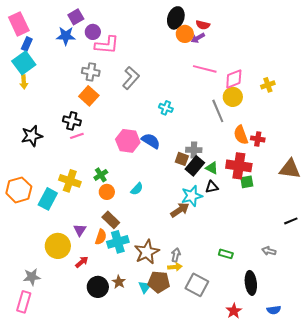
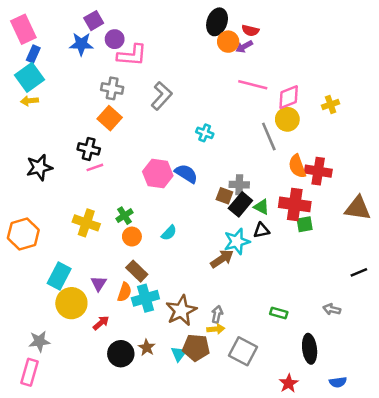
yellow arrow: (24, 82) -> (30, 101), turned 88
red cross: (258, 139) -> (318, 171), size x1.5
cyan rectangle: (48, 199) -> (59, 276), moved

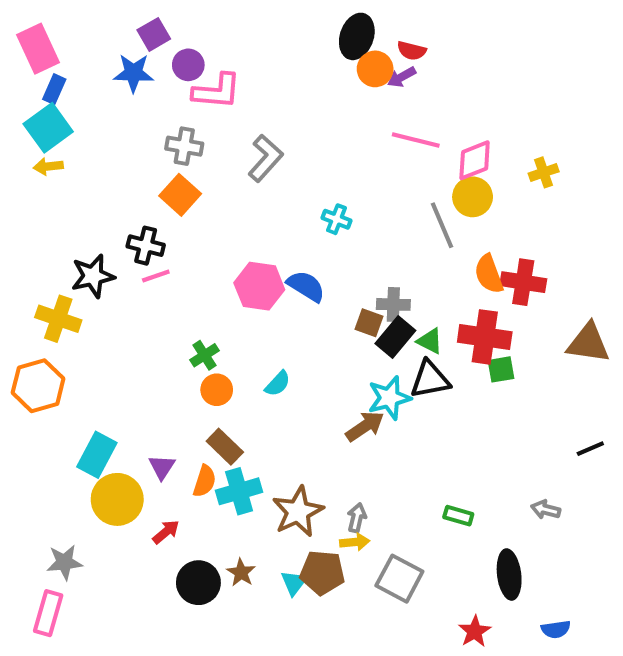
black star: (39, 167) -> (93, 276), moved
yellow cross: (86, 223) -> (58, 319), moved
black triangle: (261, 230) -> (430, 380), size x1.5

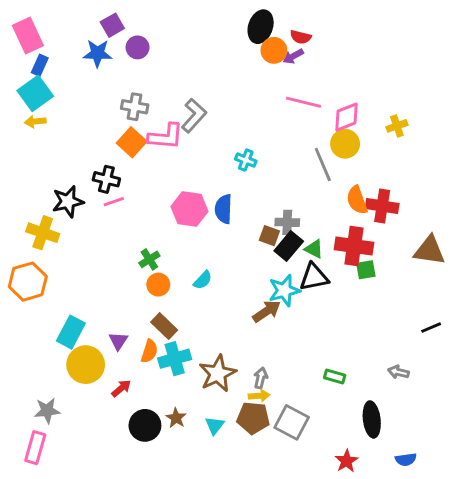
pink L-shape: (217, 91) -> (166, 136), moved
blue semicircle: (306, 286) -> (224, 209), turned -120
brown pentagon: (322, 572) -> (253, 418), moved

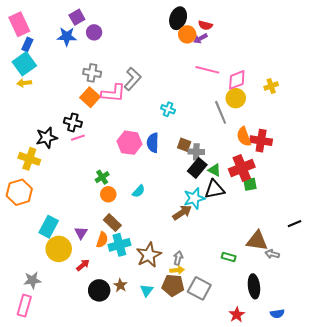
brown square: (269, 236) -> (184, 145), moved
red cross: (354, 246) -> (242, 168), turned -30
brown triangle: (430, 250) -> (257, 241), moved

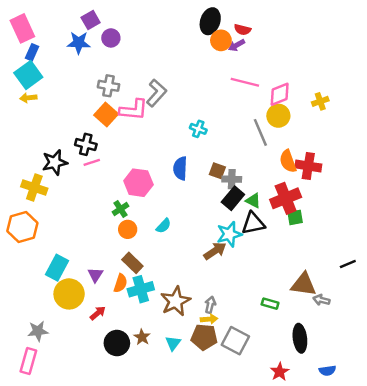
pink hexagon: (130, 143) -> (138, 183), moved

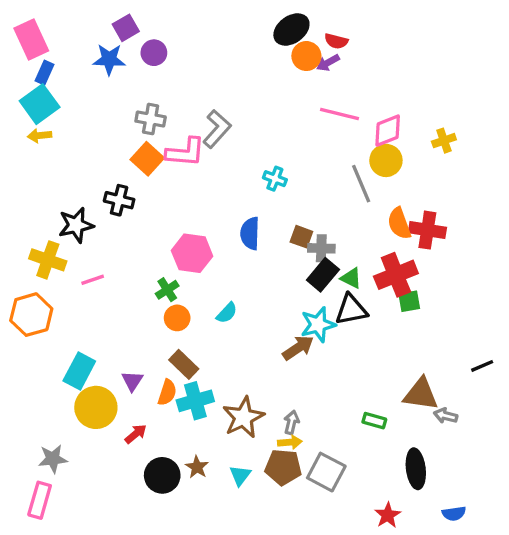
black ellipse: (210, 21) -> (291, 29), turned 35
pink line: (92, 162) -> (93, 280), moved

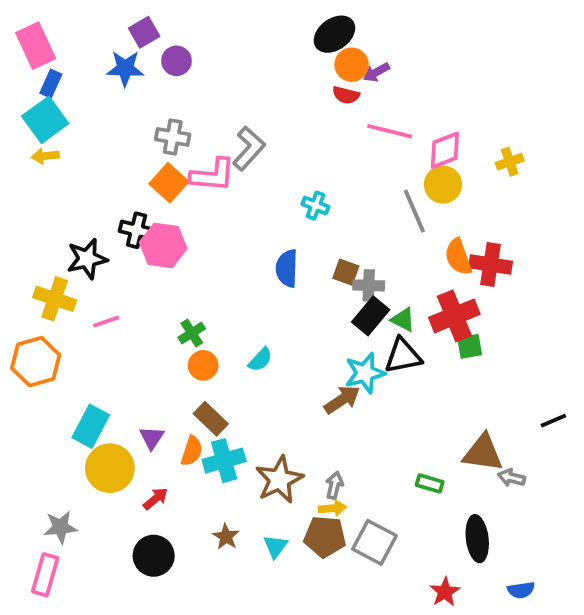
red semicircle: (336, 41) -> (346, 95), moved
pink hexagon: (192, 253) -> (163, 245), moved
black circle: (162, 475) -> (154, 556), moved

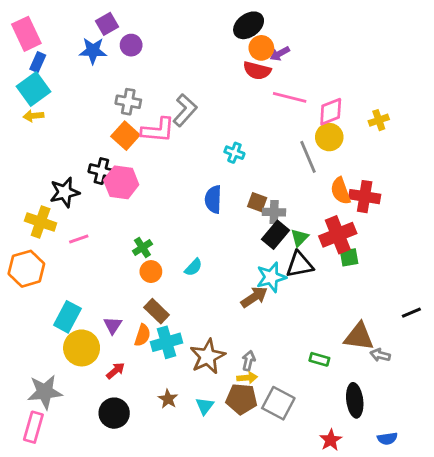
red semicircle: (346, 95) -> (257, 71), size x1.4
green triangle: (403, 320) -> (300, 238), turned 48
gray star: (60, 527) -> (45, 392), size x1.4

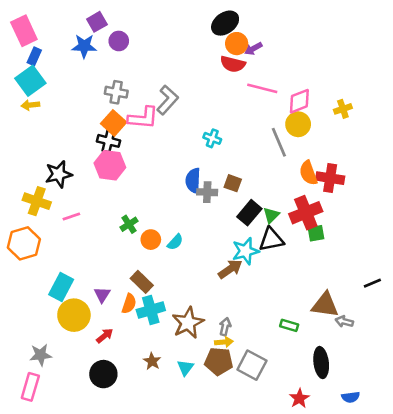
black cross: (101, 171) -> (109, 141), moved
gray cross: (274, 212) -> (207, 192), moved
orange circle: (151, 272) -> (151, 240), moved
gray star: (45, 392) -> (41, 355), size x0.7

